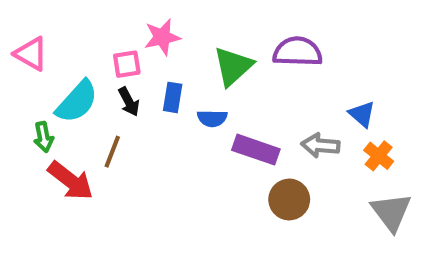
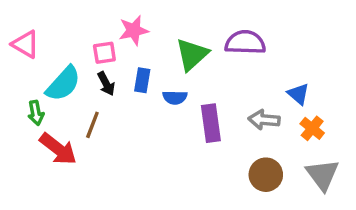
purple rectangle: (256, 150) -> (211, 123), turned 63
brown circle: (289, 199) -> (266, 175), moved

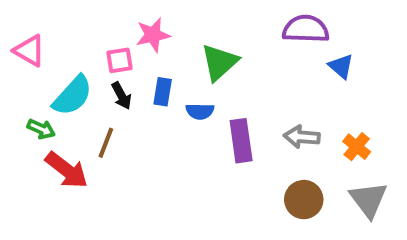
purple semicircle: (245, 42) -> (306, 29), moved
blue triangle: (298, 94) -> (341, 66), moved
green arrow: (36, 113) -> (41, 129), turned -55

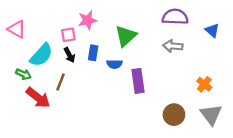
blue triangle: (341, 66) -> (212, 30), moved
gray arrow: (302, 137) -> (173, 46), moved

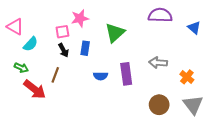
gray arrow: (173, 46) -> (158, 63), moved
cyan semicircle: (41, 55) -> (31, 44), moved, size x0.7
blue semicircle: (114, 64) -> (100, 76), moved

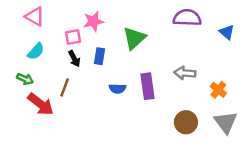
pink triangle: (15, 27) -> (35, 17), moved

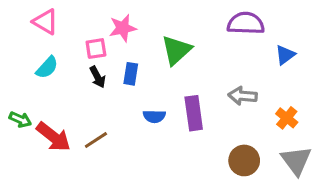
blue triangle: (227, 32) -> (285, 55), moved, turned 42
green arrow: (25, 79) -> (20, 119), moved
brown line: (65, 87) -> (96, 140), moved, turned 36

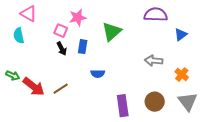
pink square: (96, 49) -> (61, 31), turned 32
cyan semicircle: (47, 67) -> (19, 36), moved, turned 126
purple rectangle: (194, 113) -> (123, 106), moved

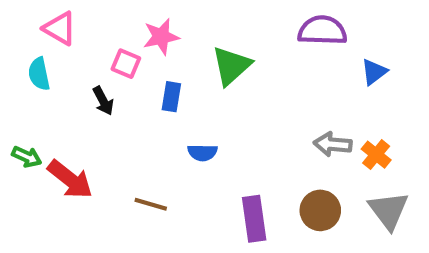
black arrow: (62, 49) -> (103, 101), moved
gray arrow: (154, 61) -> (333, 144), moved
brown line: (61, 89) -> (151, 204), moved, turned 49

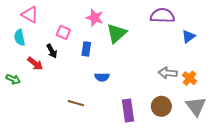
pink star: (161, 37) -> (95, 18), moved, turned 30
red arrow: (70, 179) -> (35, 64), moved, size x0.7

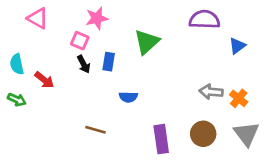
pink star: (95, 18) -> (97, 18), moved, turned -30
cyan semicircle: (20, 37) -> (17, 64), moved
black arrow: (52, 51) -> (84, 64), moved

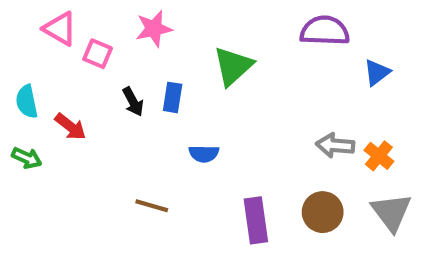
pink square: (80, 41) -> (98, 54), moved

